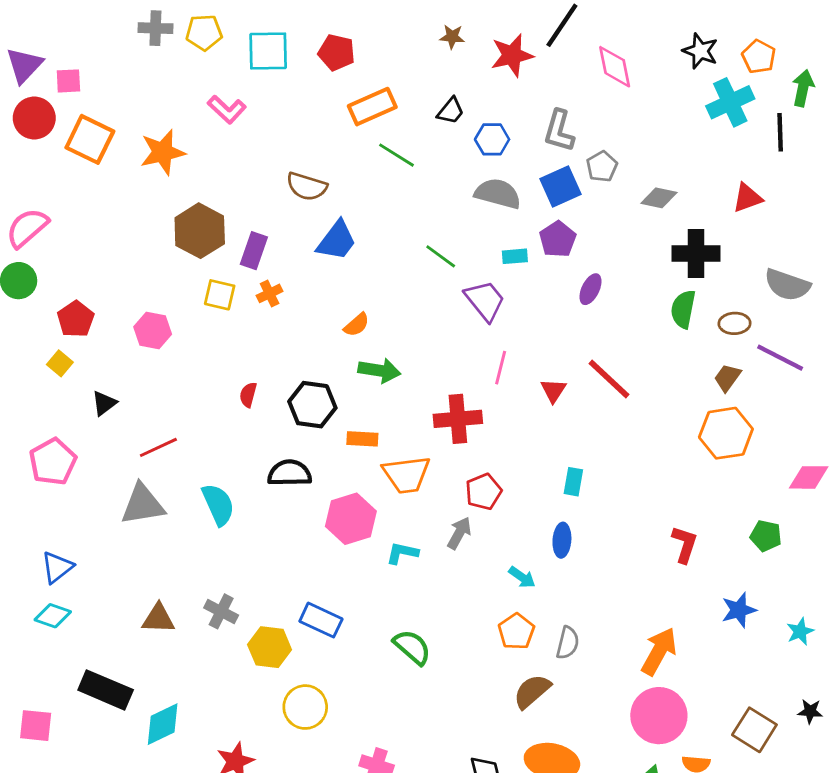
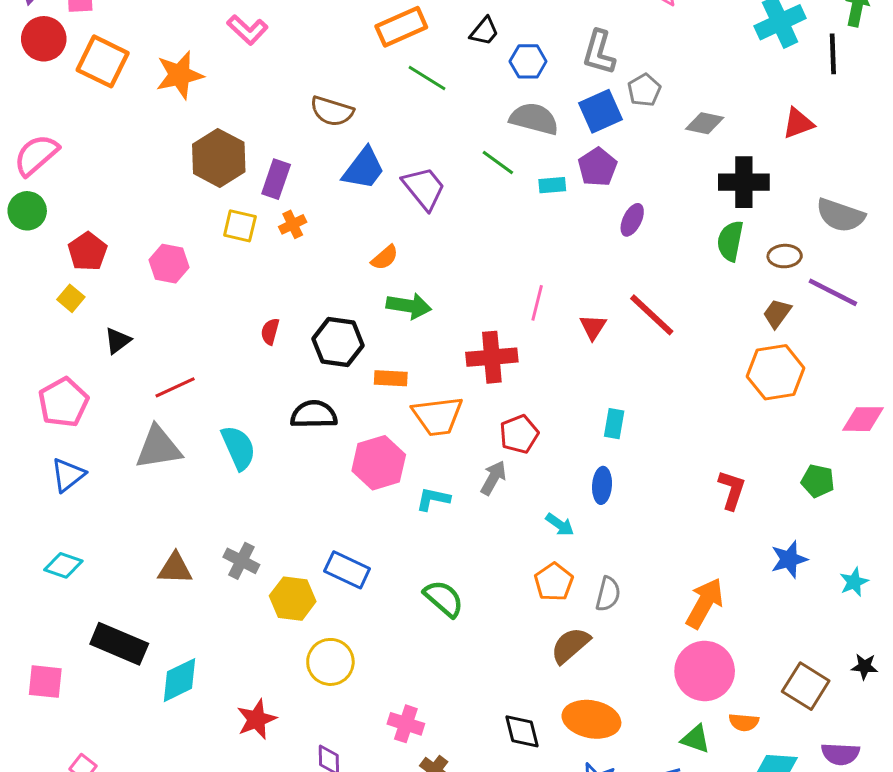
green line: (441, 256) -> (498, 163), moved
purple trapezoid: (485, 301) -> (424, 188), moved
blue triangle: (57, 567) -> (68, 475), moved

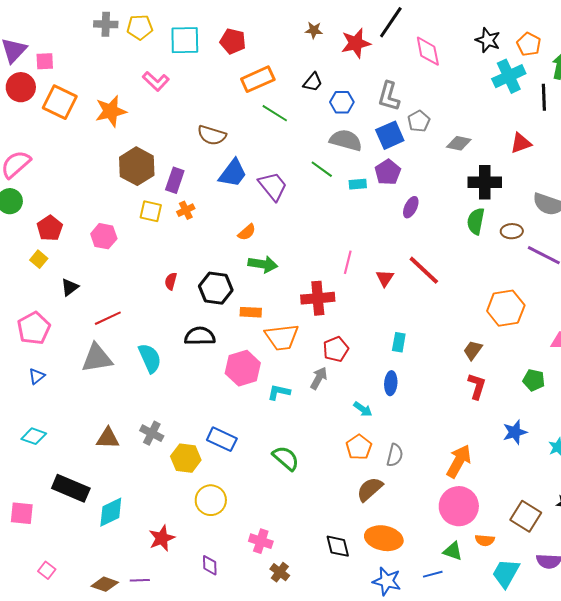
brown trapezoid: (777, 313) -> (473, 350), moved
blue triangle: (68, 475) -> (37, 376), size x0.7

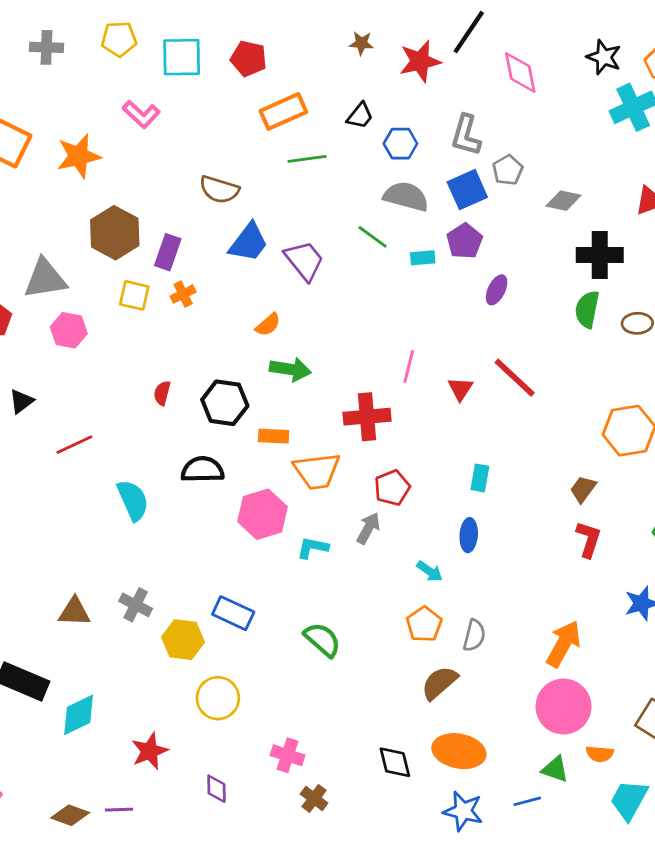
gray cross: (106, 24) -> (46, 47), moved
green line: (275, 113) -> (307, 159), turned -40
gray triangle: (97, 358) -> (45, 279), moved

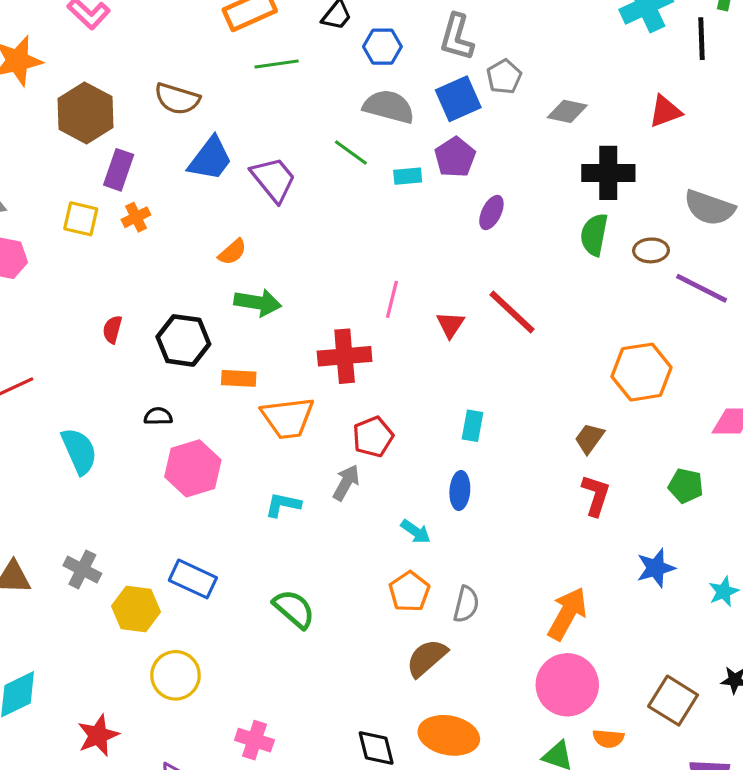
brown hexagon: (115, 233) -> (85, 113), moved
black semicircle: (203, 470) -> (158, 416), size x0.6
pink hexagon: (262, 514) -> (193, 468), moved

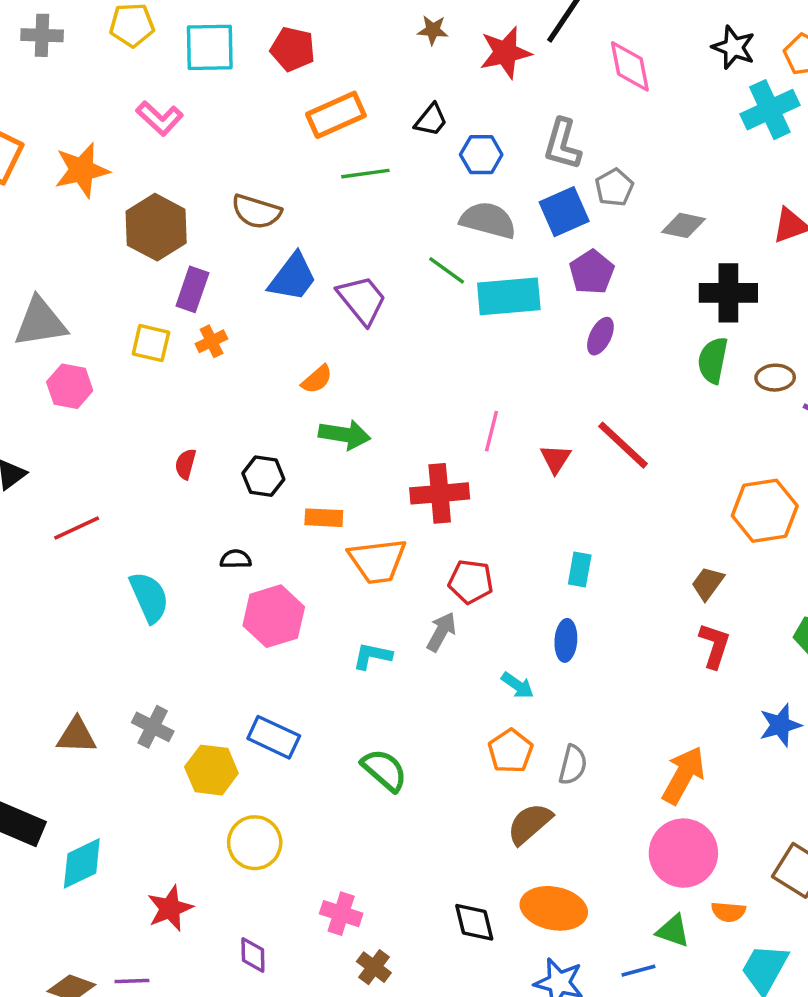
purple pentagon: (455, 157) -> (592, 272), moved
cyan rectangle: (408, 176) -> (509, 296), size x2.0
black hexagon: (183, 340) -> (263, 476), size x0.7
red pentagon: (373, 437) -> (471, 582), turned 30

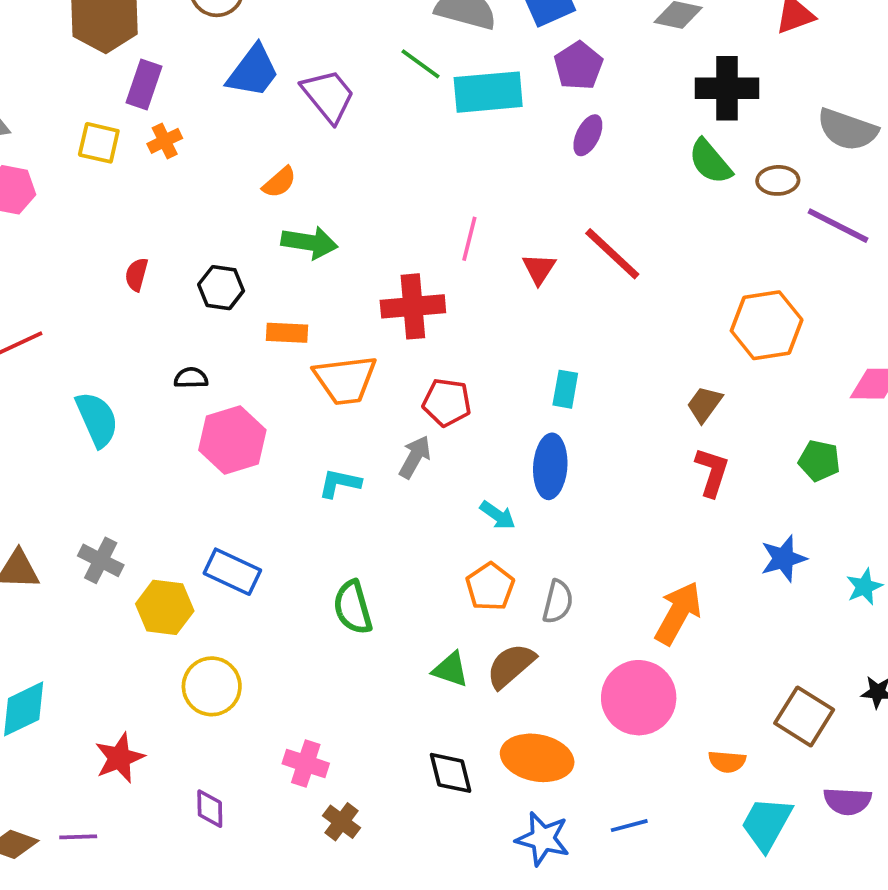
green semicircle: (713, 360) -> (710, 162), turned -51
blue ellipse: (566, 640) -> (550, 466), size x1.4
green semicircle: (384, 770) -> (353, 607), turned -147
pink circle: (683, 853) -> (639, 698), moved
green triangle: (673, 931) -> (451, 669), moved

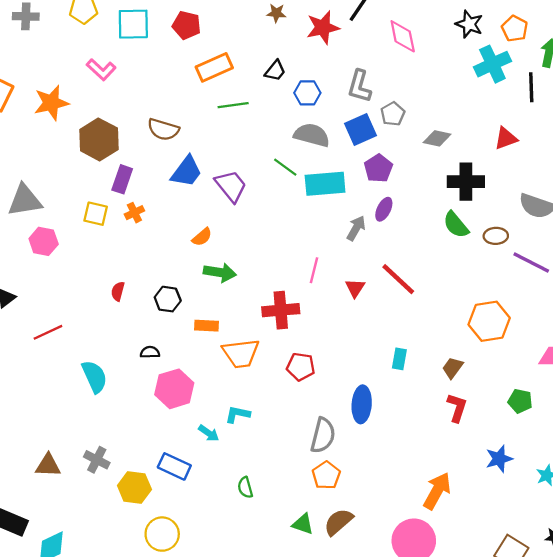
cyan rectangle: (565, 389) -> (399, 359), moved
gray arrow: (415, 457) -> (356, 228), moved
cyan arrow: (498, 515) -> (209, 433), moved
gray semicircle: (558, 602) -> (323, 435), moved, size x1.4
green semicircle: (353, 607) -> (245, 487), size x0.7

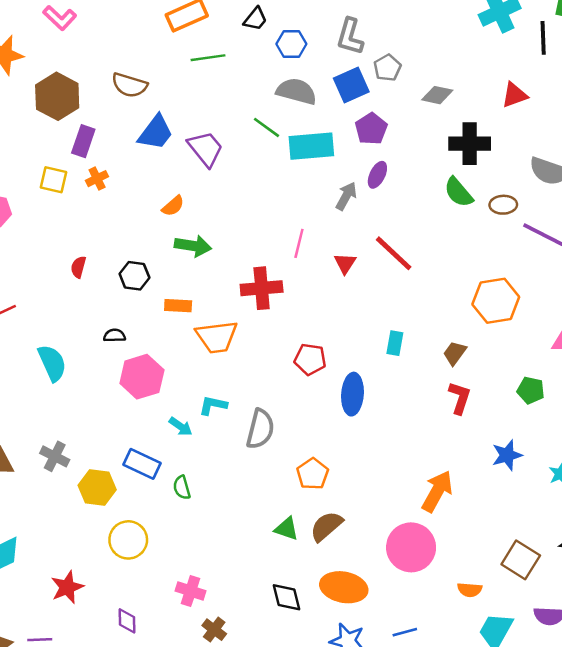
red pentagon: (301, 367) -> (310, 359), moved
gray semicircle: (323, 435) -> (260, 429), moved
green semicircle: (245, 487) -> (182, 488), moved

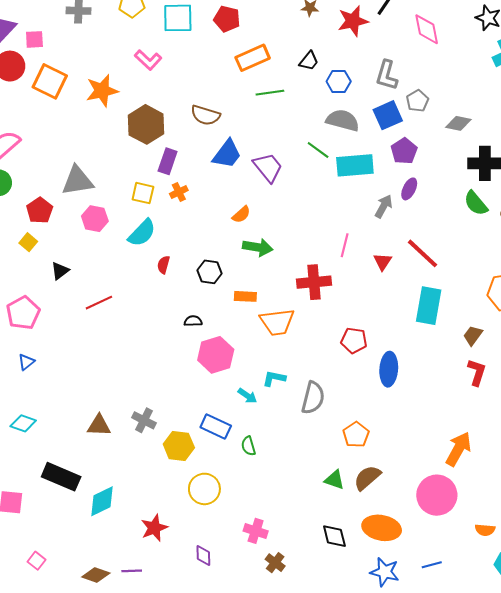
cyan rectangle: (395, 343) -> (429, 306), moved, size x1.8
cyan semicircle: (52, 363) -> (142, 233), moved, turned 68

